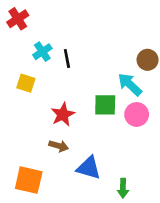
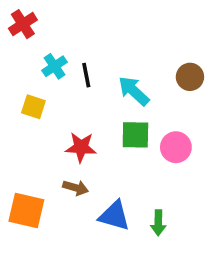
cyan arrow: (130, 84) -> (134, 91), moved
red star: (63, 114) -> (81, 147), turned 30
orange square: (29, 180) -> (26, 211), moved
green arrow: (123, 188) -> (158, 223), moved

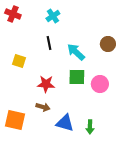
red cross: (23, 24) -> (13, 14), turned -35
cyan cross: (55, 66) -> (53, 16), moved

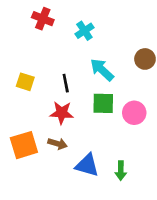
red cross: (13, 14) -> (43, 19), moved
cyan cross: (53, 16) -> (84, 31), moved
black line: (49, 43) -> (66, 83), moved
orange square: (15, 120) -> (24, 145), moved, turned -30

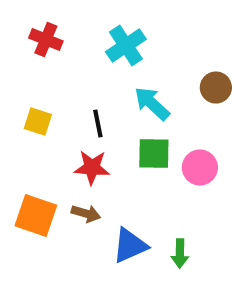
red cross: (43, 19) -> (46, 40), moved
cyan cross: (84, 31) -> (126, 46), size x1.4
orange square: (24, 145) -> (36, 215), turned 36
blue triangle: (87, 165) -> (130, 245), turned -40

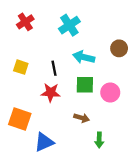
red cross: (46, 40) -> (25, 22), turned 35
cyan arrow: (152, 104) -> (84, 57), turned -30
brown arrow: (86, 213) -> (82, 118), moved
blue triangle: (130, 245) -> (44, 142), moved

